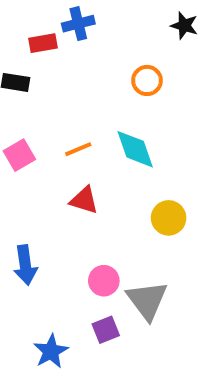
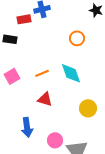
blue arrow: (25, 265) -> (27, 127), moved

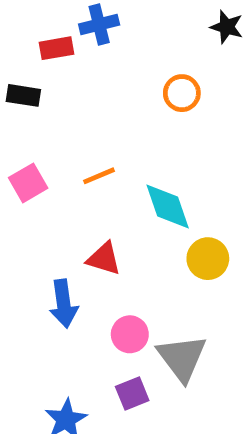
cyan diamond: (71, 73) -> (168, 207), moved
red triangle: (45, 99) -> (104, 259), moved

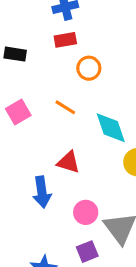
red rectangle: (56, 48) -> (65, 40), moved
orange circle: (182, 93) -> (89, 68), moved
orange line: (99, 176) -> (65, 107), turned 55

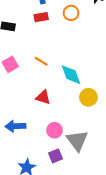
orange circle: (89, 68) -> (71, 13), moved
blue arrow: (42, 192) -> (15, 126), moved, turned 96

